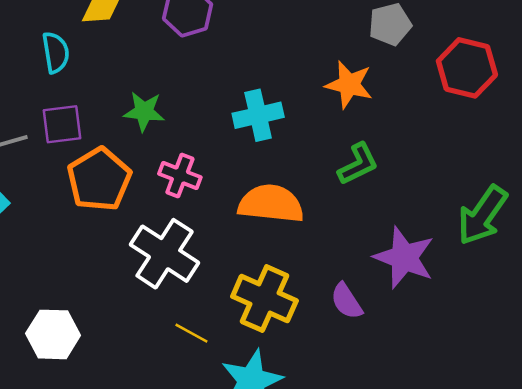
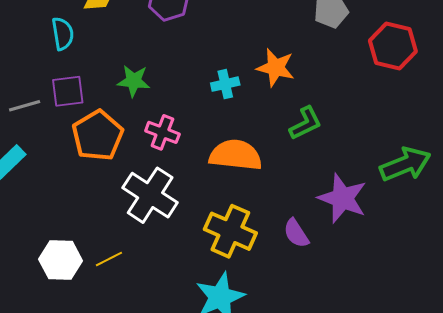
orange star: (349, 85) -> (276, 68), moved
cyan cross: (258, 115) -> (225, 84), size x0.7
green arrow: (482, 215) -> (405, 164), turned -147
yellow line: (191, 333) -> (109, 259), moved, turned -56

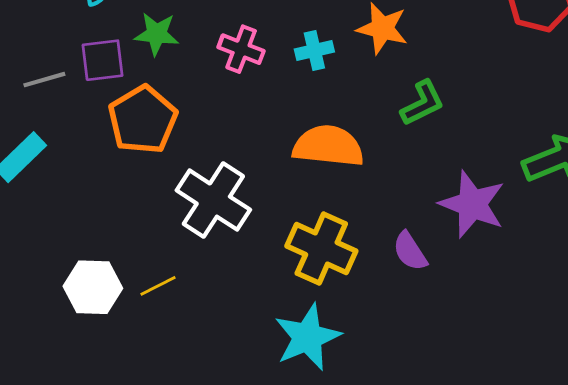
green star: (134, 81) -> (157, 34), moved
pink cross: (162, 132) -> (241, 49), moved

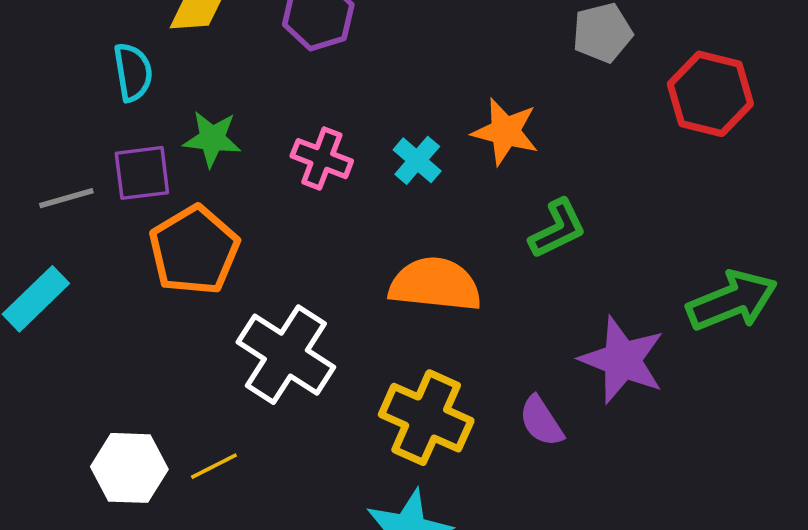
cyan cross: (314, 51) -> (417, 160), turned -36

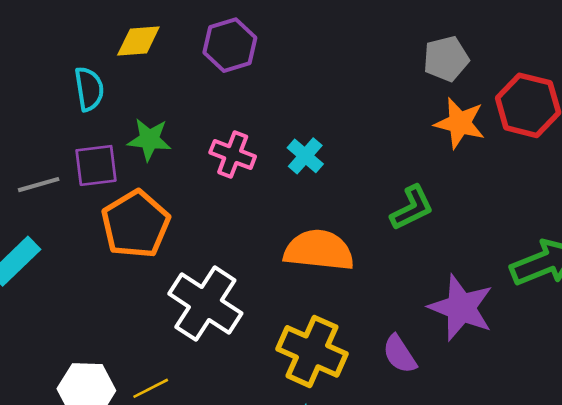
orange star: (505, 132) -> (460, 123), moved

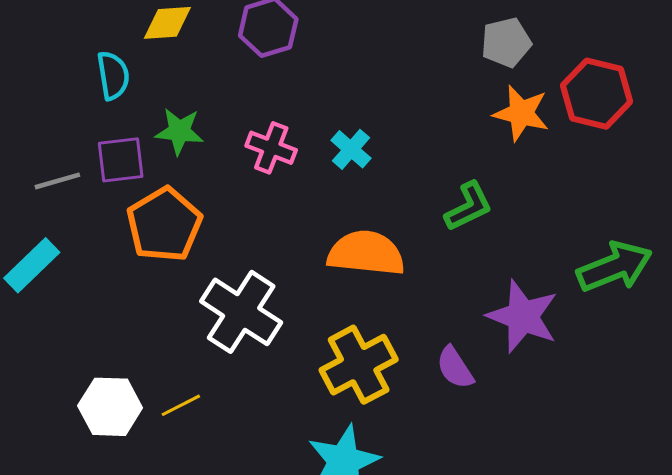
yellow cross: (312, 351) -> (359, 365), turned 38

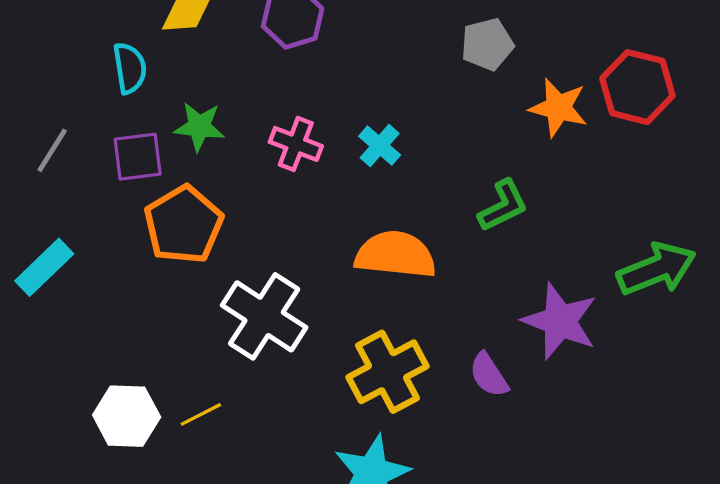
gray pentagon: (506, 42) -> (487, 44), moved
gray line: (57, 181) -> (52, 150), moved, turned -42

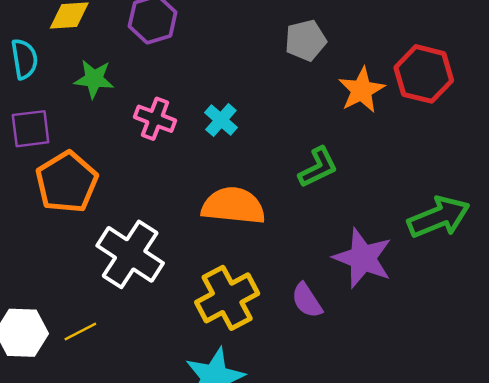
orange star: (558, 108) -> (362, 90), turned 30
green star: (199, 127) -> (94, 79), moved

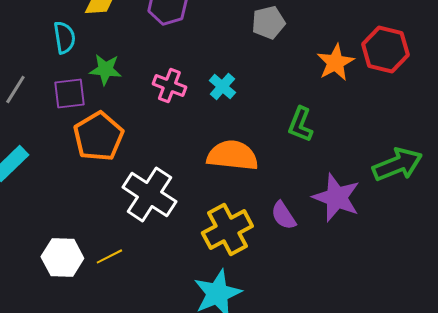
gray pentagon: (306, 40) -> (268, 22), moved
green star: (94, 79) -> (105, 69), moved
green L-shape: (318, 167) -> (300, 124), turned 138
purple semicircle: (307, 300) -> (283, 215), moved

